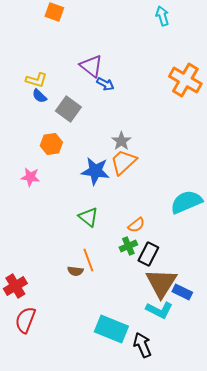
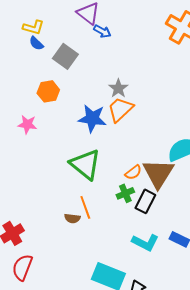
green triangle: (88, 217) -> (85, 164), size x1.6
brown triangle: (161, 283) -> (158, 173), moved
cyan L-shape: (159, 310) -> (145, 242), moved

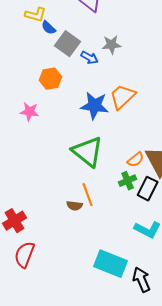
blue arrow: (102, 31) -> (90, 58), moved
blue semicircle: (36, 43) -> (49, 28), moved
gray star: (118, 88) -> (112, 45), moved, turned 30

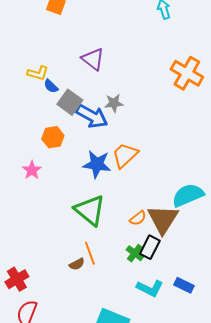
blue arrow: (90, 58) -> (92, 116), size x1.8
pink star: (30, 112) -> (32, 170), turned 30
green cross: (128, 181) -> (135, 253), moved, turned -30
brown semicircle: (75, 206) -> (77, 264), turned -35

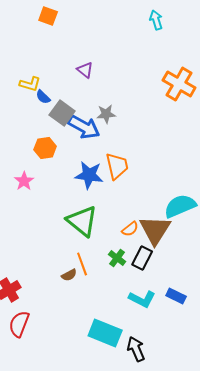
purple triangle: (93, 59) -> (85, 70), size x0.7
orange trapezoid: (125, 155) -> (117, 166), turned 120
green cross: (135, 253) -> (117, 258), moved

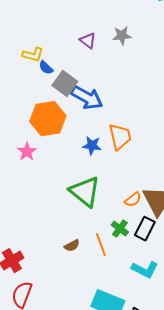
gray star: (106, 114) -> (122, 36), moved
orange hexagon: (45, 148) -> (48, 119), size x1.6
blue star: (89, 175) -> (92, 146), size x0.7
orange line: (82, 264) -> (101, 245), moved

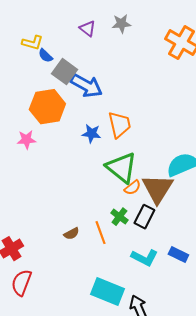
pink star: (27, 152) -> (26, 140), turned 30
green triangle: (85, 192) -> (121, 168), moved

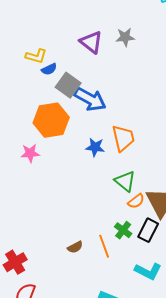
purple triangle: (87, 29) -> (91, 42), size x1.4
blue semicircle: (45, 56) -> (49, 69), turned -70
green triangle: (121, 168) -> (125, 181), size x0.7

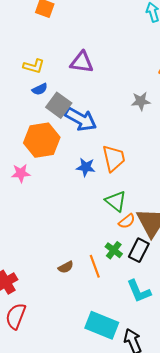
gray star: (125, 37) -> (141, 101), moved
purple triangle: (91, 42) -> (82, 62), turned -30
yellow L-shape: (36, 56) -> (34, 66), moved
cyan L-shape: (148, 271) -> (139, 291), turned 40

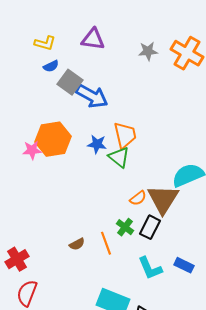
gray star: (141, 101) -> (148, 51), moved
orange hexagon: (42, 140) -> (53, 139), moved
green triangle: (116, 201) -> (119, 157), moved

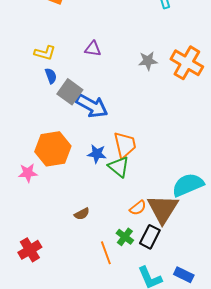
purple triangle: (93, 39) -> (93, 49), size x0.7
blue semicircle: (51, 66) -> (51, 76), turned -84
pink star: (32, 150) -> (28, 173), moved
brown semicircle: (77, 244) -> (82, 214), moved
red cross: (17, 259) -> (30, 250), moved

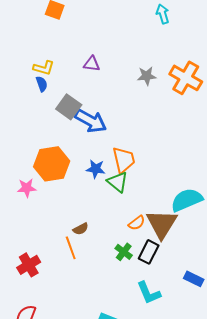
blue semicircle: (51, 76) -> (42, 84), moved
orange line: (106, 253) -> (71, 248), moved
blue rectangle: (184, 275) -> (194, 279), moved

